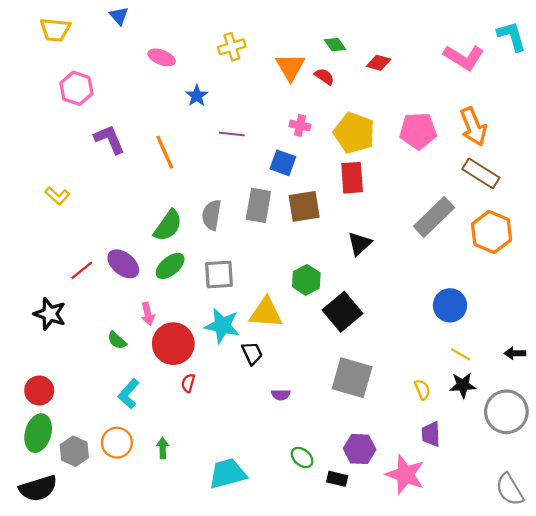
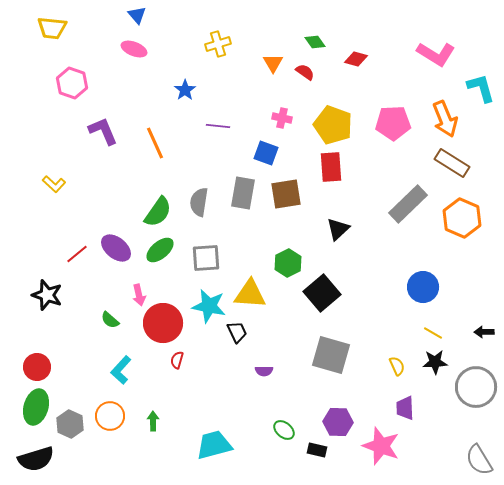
blue triangle: (119, 16) -> (137, 15), moved
cyan L-shape: (512, 36) -> (481, 88), moved
pink ellipse: (162, 57) -> (134, 49), moved
orange triangle: (290, 67) -> (273, 63), size x0.7

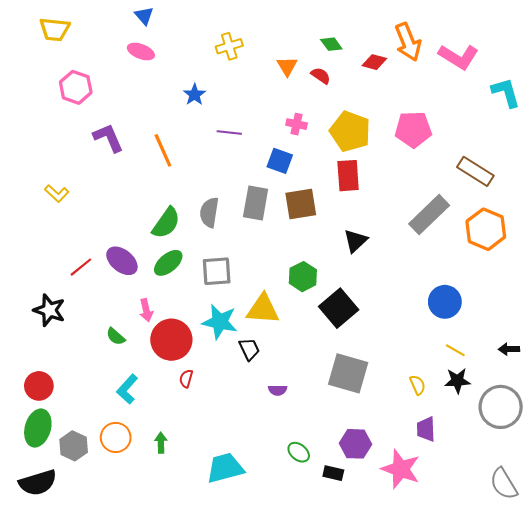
orange arrow: (445, 119) -> (408, 42), moved

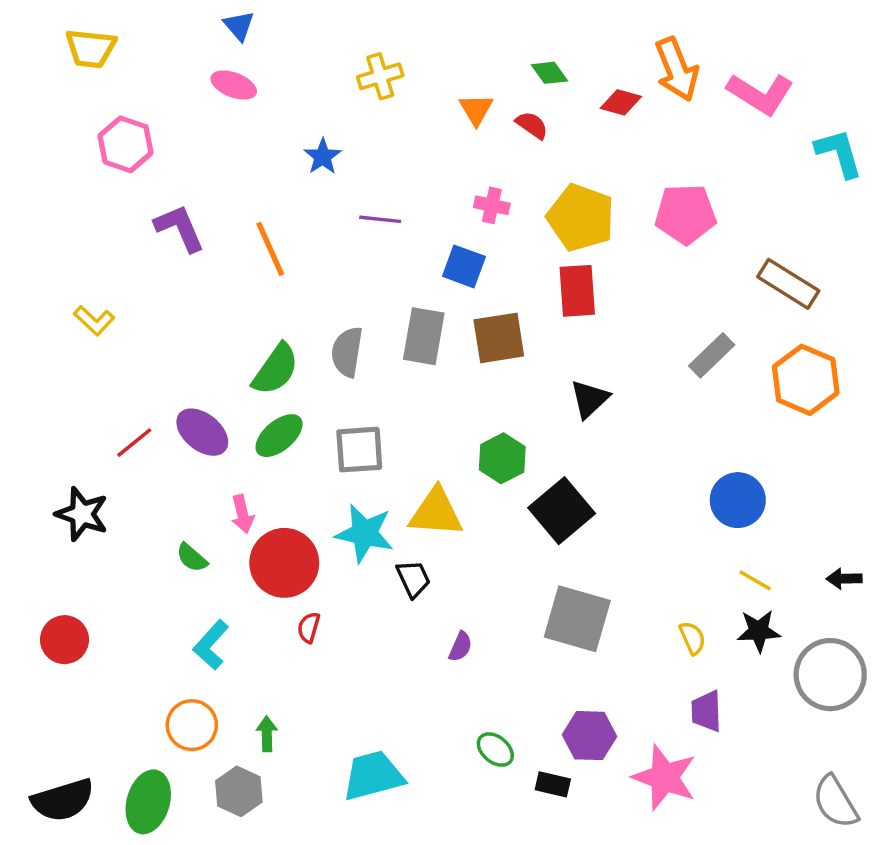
gray rectangle: (429, 215) -> (712, 355), size x0.7
purple semicircle: (278, 390) -> (460, 647), turned -66
green ellipse: (38, 428) -> (148, 802), moved
gray hexagon: (74, 446) -> (239, 791), moved

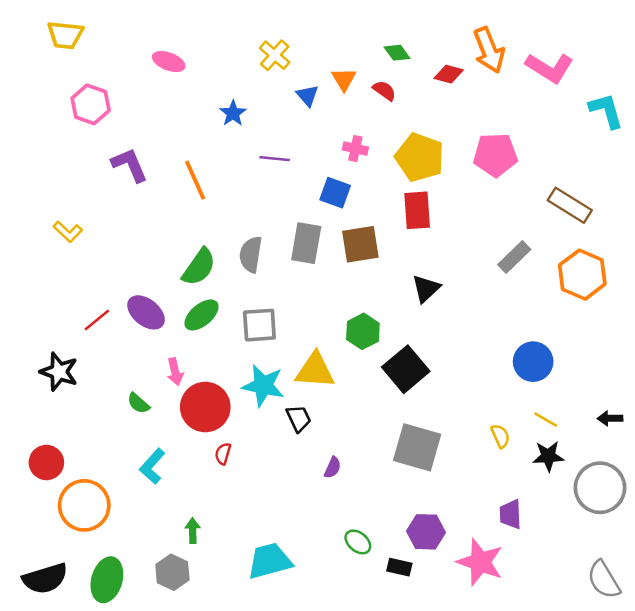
blue triangle: (239, 26) -> (307, 96), moved
yellow cross: (380, 76) -> (275, 55), turned -32
yellow semicircle: (692, 638) -> (500, 436), moved
orange circle: (192, 725) -> (84, 505), moved, size x1.4

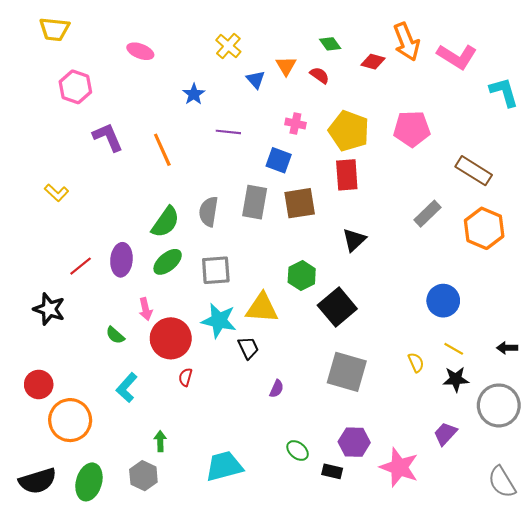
purple ellipse: (146, 312) -> (121, 260), turned 56
purple trapezoid: (510, 514) -> (445, 434), moved, turned 45

